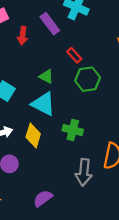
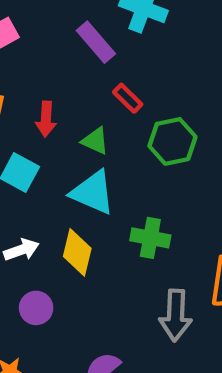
red arrow: (23, 36) -> (46, 119), moved
red rectangle: (74, 55) -> (128, 98), moved

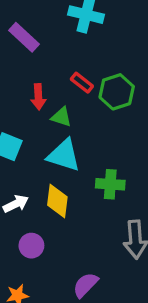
purple rectangle: (96, 42) -> (24, 37), moved
red arrow: (46, 119) -> (38, 97), moved
green hexagon: (172, 141) -> (117, 92), moved

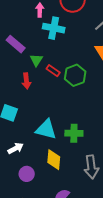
green triangle: (61, 117) -> (36, 60), moved, turned 48
cyan triangle: (64, 155) -> (46, 129), moved
yellow diamond: (57, 201) -> (54, 160), moved

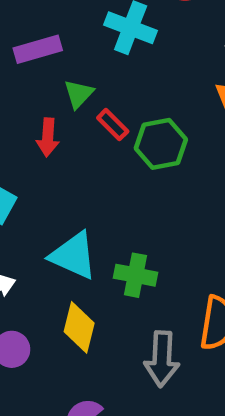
purple rectangle: (16, 44) -> (38, 49), turned -66

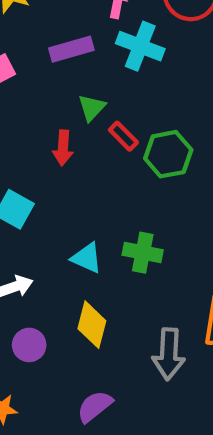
purple rectangle: (38, 49) -> (71, 49), moved
cyan triangle: (73, 256) -> (87, 258), size x0.7
green cross: (136, 275) -> (143, 253), moved

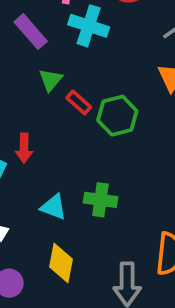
purple rectangle: (71, 49) -> (31, 32), turned 68
red arrow: (63, 148) -> (24, 148), moved

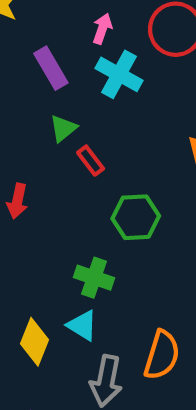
green hexagon: (117, 116) -> (136, 217), moved
cyan triangle: (53, 207) -> (82, 325), moved

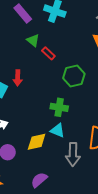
green triangle: (63, 128) -> (33, 40), turned -32
yellow diamond: (34, 342) -> (37, 142), turned 65

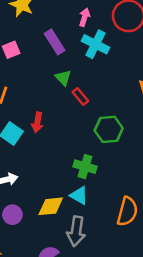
gray arrow: (73, 154) -> (76, 231), moved

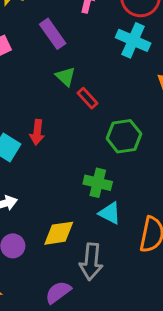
cyan cross: (96, 44) -> (133, 40), moved
cyan triangle: (79, 195) -> (110, 213), moved

